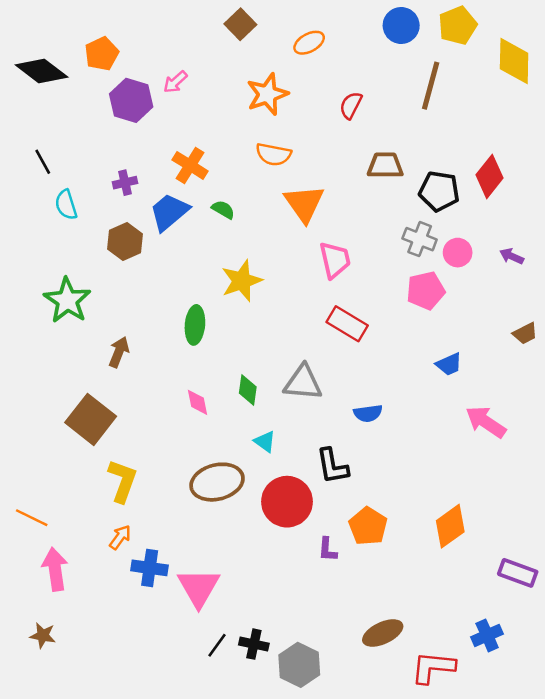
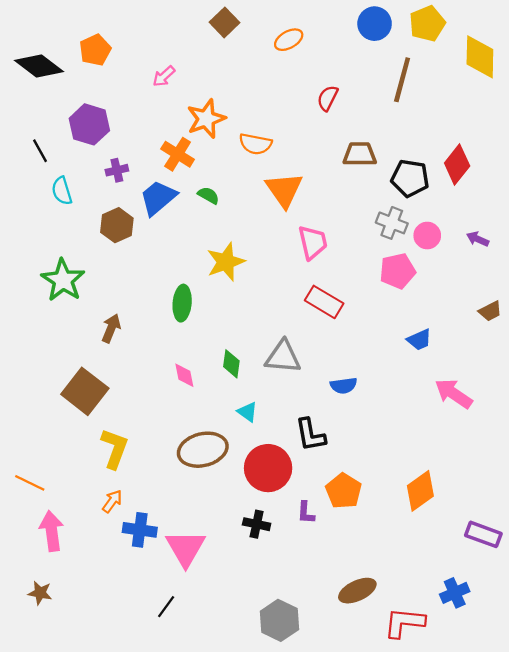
orange star: (267, 94) -> (206, 119), moved
purple hexagon: (131, 100) -> (89, 124), moved
black cross: (254, 644) -> (257, 524), moved
black line: (217, 645) -> (166, 607), moved

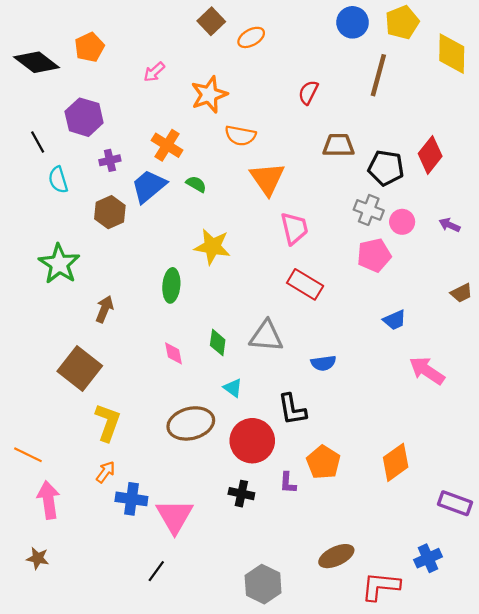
orange ellipse: (289, 40) -> (251, 37), moved
orange star: (206, 119) -> (209, 95), moved
yellow star: (226, 262) -> (212, 247), turned 30

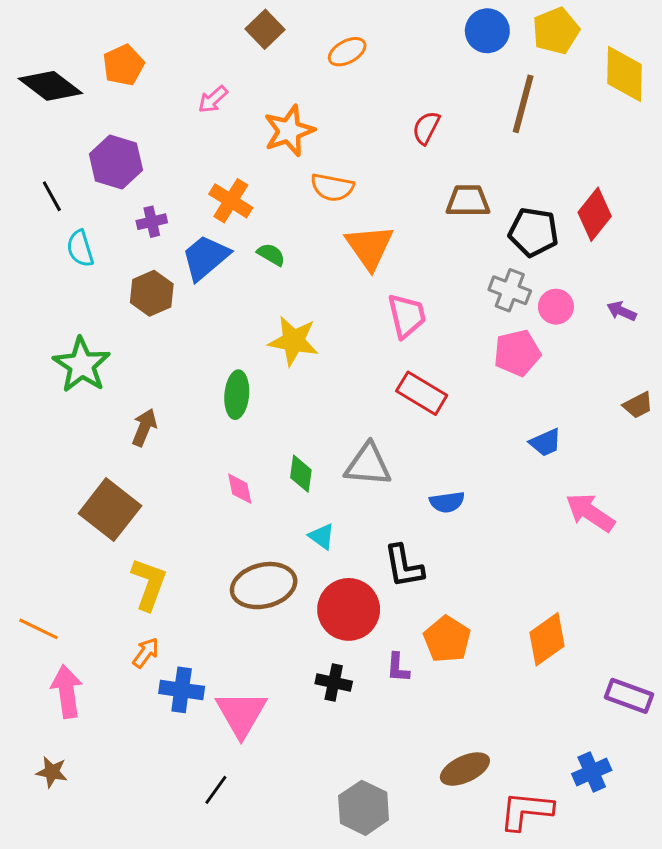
brown square: (211, 21) -> (265, 29), moved

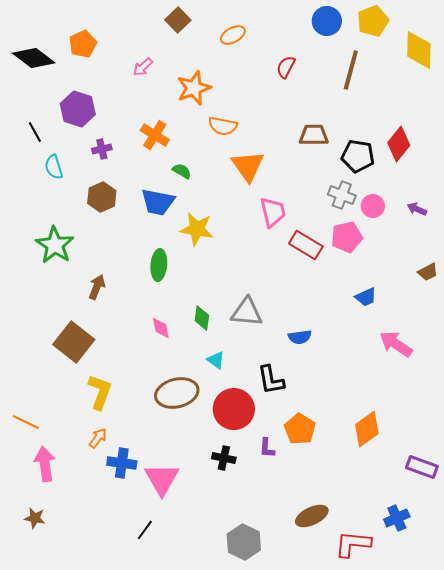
red semicircle: (426, 128) -> (286, 67), moved
blue trapezoid: (205, 257) -> (158, 202), moved, turned -129
red rectangle: (422, 393) -> (306, 245), moved

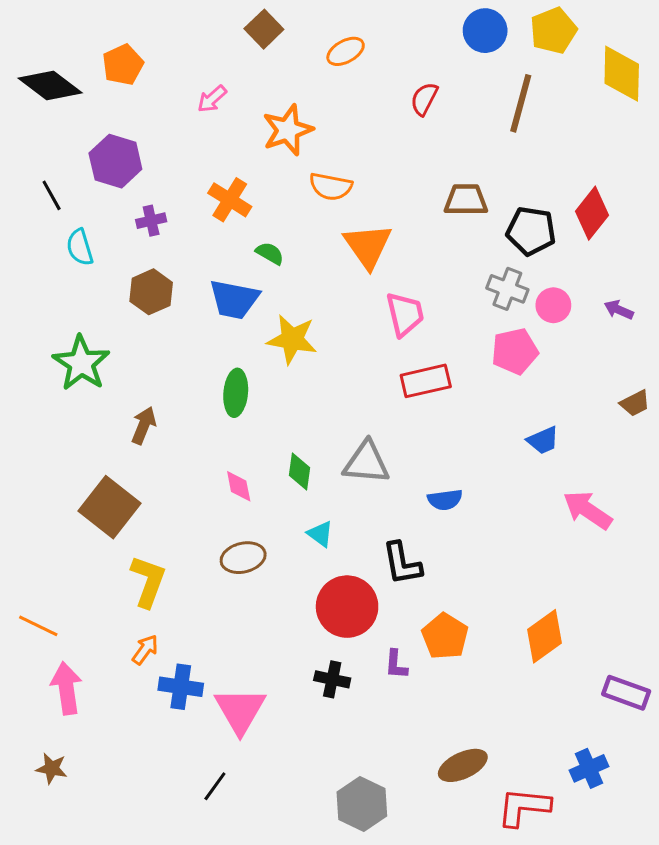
red rectangle: (306, 245) -> (426, 381), moved, turned -44
brown ellipse: (177, 393) -> (243, 558), moved, size x0.7

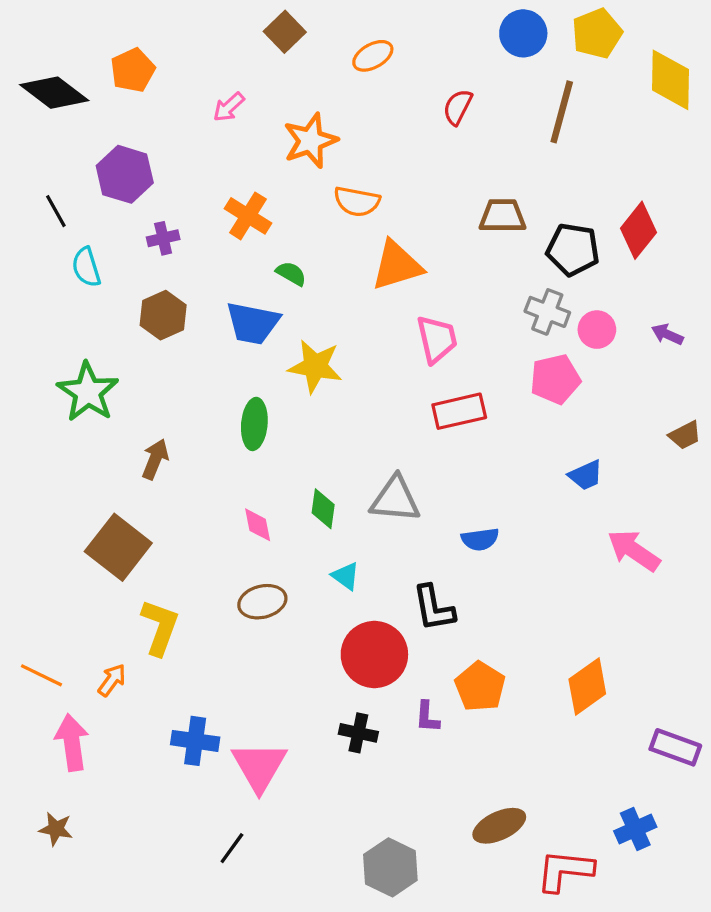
orange triangle: (368, 246) -> (397, 266), turned 48
orange arrow: (145, 650) -> (112, 680), moved

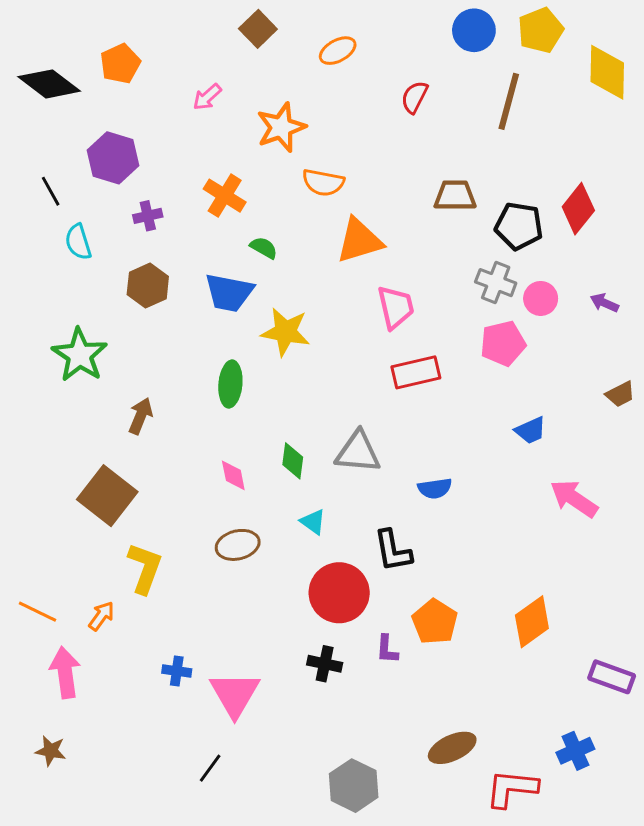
blue cross: (195, 741) -> (177, 671), size x0.7

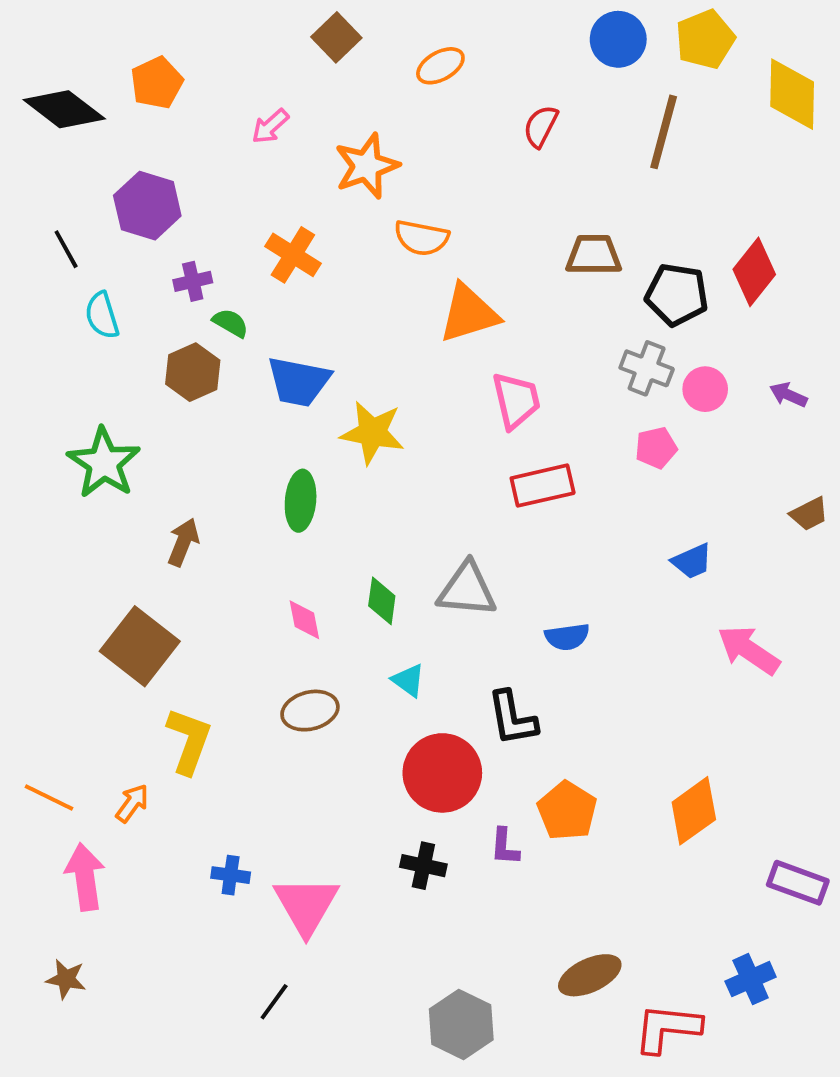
green semicircle: (264, 248) -> (231, 323), moved
pink pentagon: (503, 343) -> (656, 448), size x0.7

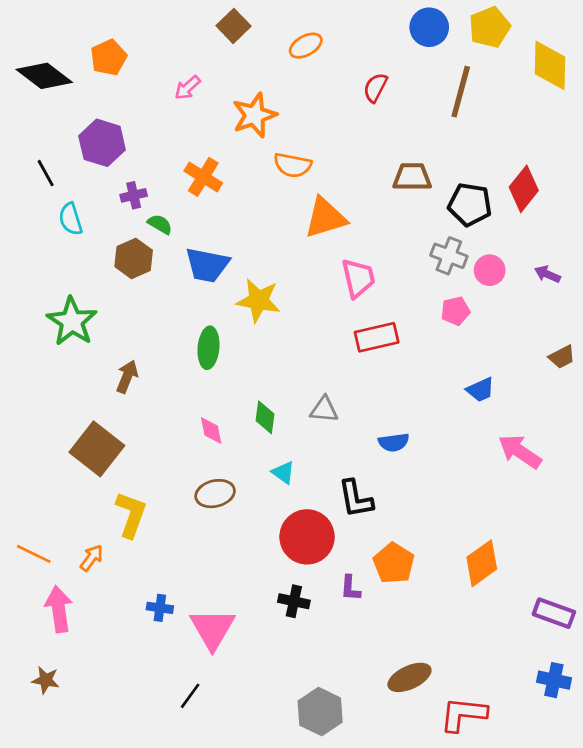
gray triangle: (467, 590) -> (324, 409), size x0.7
blue cross: (751, 979) -> (554, 680), moved, turned 36

